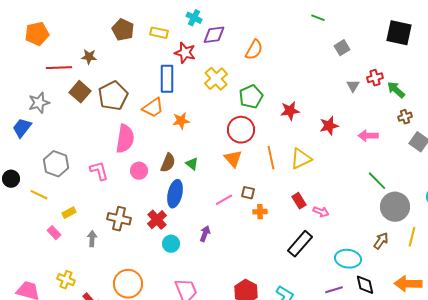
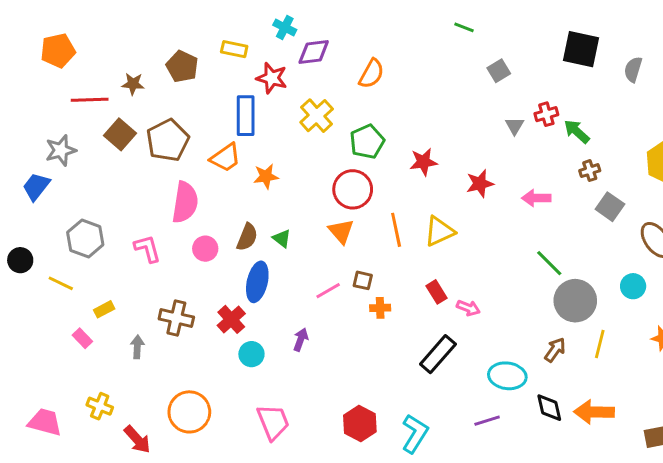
brown pentagon: (123, 30) -> (182, 66), moved
black diamond: (365, 285) -> (549, 408), moved

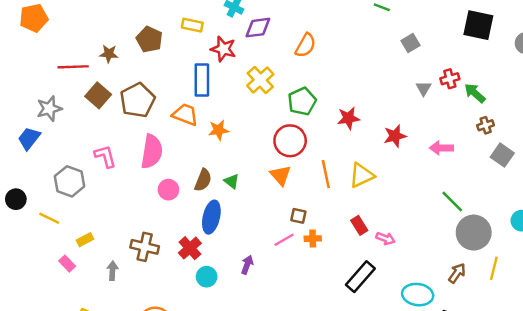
orange pentagon: (58, 51) -> (34, 18), moved
orange trapezoid: (225, 158) -> (185, 115), turned -124
pink L-shape: (147, 249) -> (105, 156), moved
pink line: (328, 291) -> (284, 240), moved

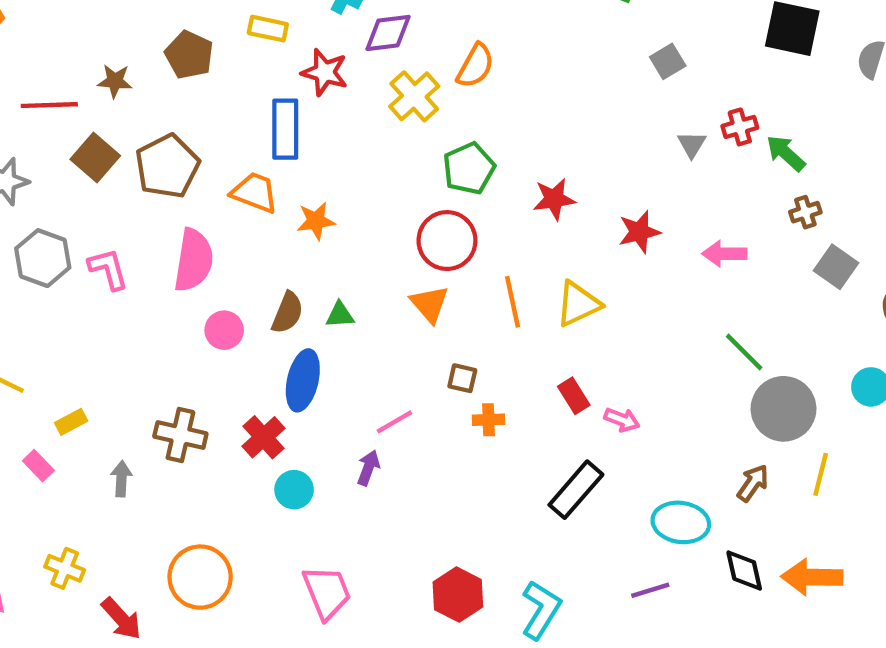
yellow cross: (260, 80) -> (414, 96), moved
gray hexagon: (69, 181) -> (43, 258), moved
green triangle: (232, 181) -> (340, 315), turned -42
pink line: (284, 240) -> (395, 422), moved

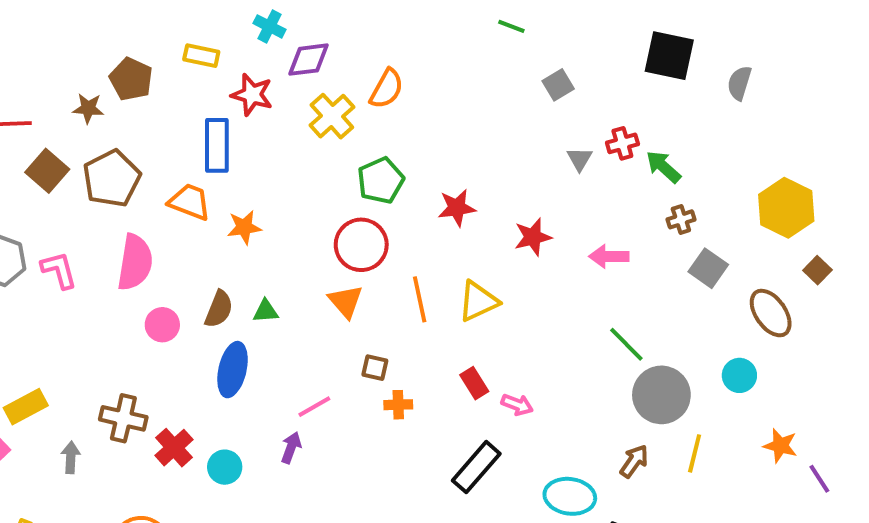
brown star: (115, 81) -> (88, 108), moved
yellow rectangle: (71, 422) -> (26, 407), size x1.5
red cross: (263, 437) -> (174, 448), moved

